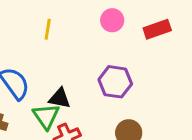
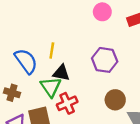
yellow line: (48, 29) -> (52, 51), moved

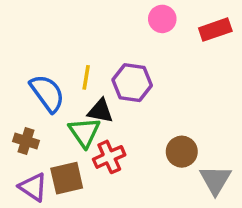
purple hexagon: (105, 60) -> (132, 83), moved

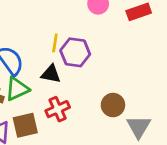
yellow line: (86, 77) -> (55, 43), moved
green triangle: (84, 132) -> (17, 89), moved, turned 40

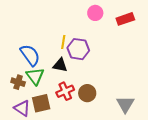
green triangle: (17, 89) -> (35, 76), turned -42
brown circle: (113, 105) -> (87, 93), moved

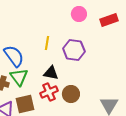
purple hexagon: (78, 49) -> (74, 50), moved
black triangle: (60, 65) -> (51, 73), moved

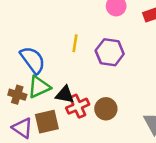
black triangle: (51, 73) -> (65, 95), moved
green triangle: (19, 77) -> (39, 87), turned 42

